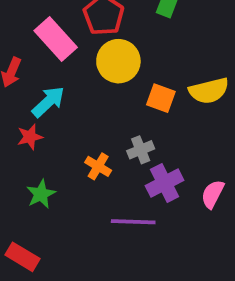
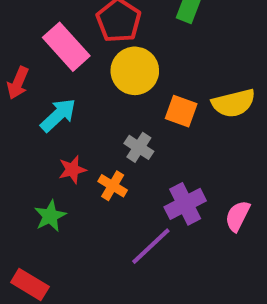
red star: (30, 137) -> (72, 170), moved
gray cross: (141, 150) -> (139, 147), moved, turned -35
purple line: (133, 222) -> (151, 246), turned -45

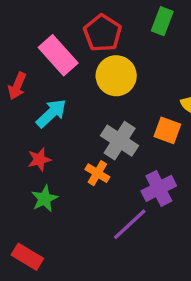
orange square: (181, 111) -> (167, 130), moved
gray cross: (139, 147) -> (120, 141), size x1.5
red star: (72, 170) -> (39, 159), moved

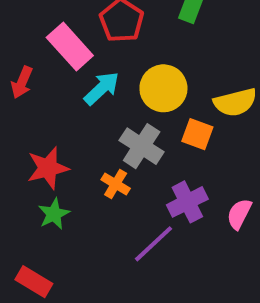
yellow circle: (116, 76) -> (163, 88), moved
cyan arrow: (51, 113) -> (102, 88), moved
red star: (39, 159) -> (48, 168), size x1.5

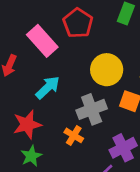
cyan arrow: (102, 88) -> (48, 87), moved
gray cross: (142, 146) -> (92, 109), turned 36

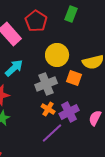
orange cross: (74, 135) -> (48, 109), moved

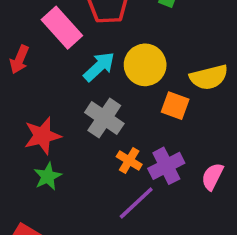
cyan arrow: (14, 68) -> (99, 67), moved
gray cross: (46, 84) -> (104, 118), moved, turned -35

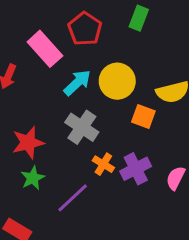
purple line: (136, 203) -> (73, 198), moved

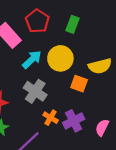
green rectangle: (139, 18) -> (72, 24), moved

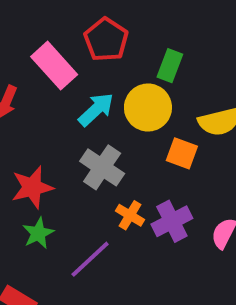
green rectangle: (72, 24) -> (170, 66), moved

